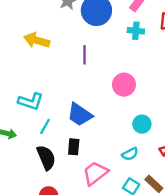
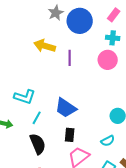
yellow arrow: (37, 40) -> (45, 46), moved
pink circle: (124, 85) -> (108, 60), moved
black rectangle: (74, 147) -> (70, 135), moved

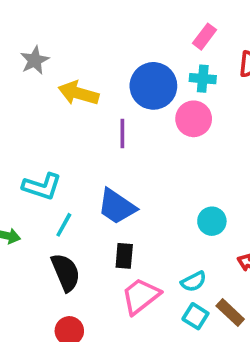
gray star: (56, 13) -> (35, 60), moved
blue circle: (80, 21) -> (153, 86), moved
purple line: (70, 58) -> (122, 133), moved
cyan semicircle: (108, 141) -> (194, 281), moved

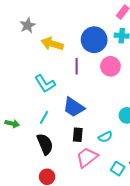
pink circle: (194, 119) -> (110, 66), moved
cyan L-shape: (42, 186) -> (45, 84), moved, turned 40
cyan semicircle: (194, 281) -> (105, 137), moved

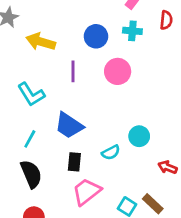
blue circle: (94, 40) -> (96, 36), size x0.7
cyan semicircle: (105, 137) -> (111, 152), moved

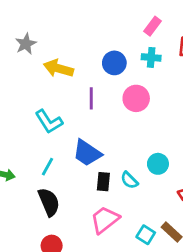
cyan semicircle: (111, 152) -> (129, 180), turned 72
black rectangle: (74, 162) -> (103, 182), moved

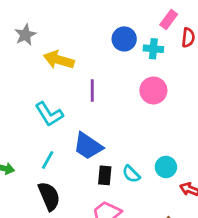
pink rectangle: (153, 26) -> (169, 19), moved
blue circle: (114, 63) -> (124, 39), moved
pink circle: (136, 98) -> (153, 90), moved
cyan circle: (158, 164) -> (166, 167), moved

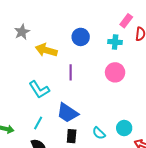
blue circle: (124, 39) -> (81, 37), moved
black rectangle: (105, 175) -> (72, 136), moved

